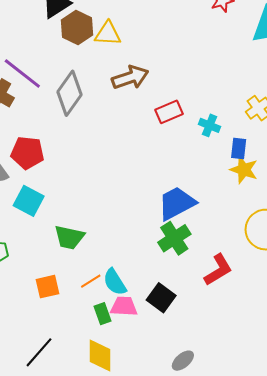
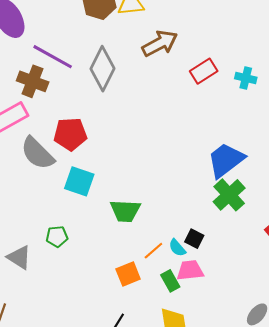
cyan semicircle: (115, 282) -> (177, 248), size x0.7
orange square: (47, 287) -> (128, 274), moved
black square: (161, 298) -> (194, 239), moved, size x0.7

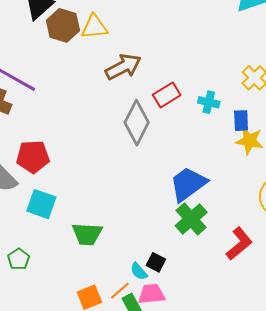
gray diamond: (102, 69) -> (137, 123), moved
green pentagon: (57, 237) -> (19, 259), turned -30
orange line: (153, 251) -> (120, 291), moved

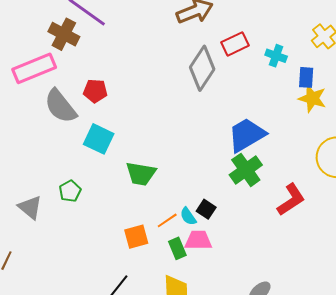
red pentagon: (33, 157) -> (95, 91), size x0.7
orange line: (120, 291) -> (167, 220), moved

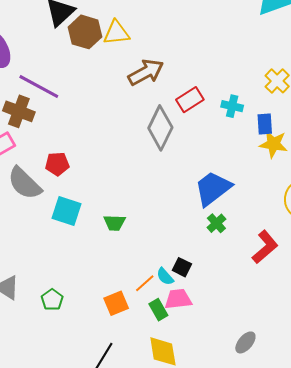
green cross: (246, 170) -> (216, 223), size x0.6
green trapezoid: (141, 174) -> (114, 223), moved, size x0.7
green pentagon: (70, 191) -> (52, 300), moved

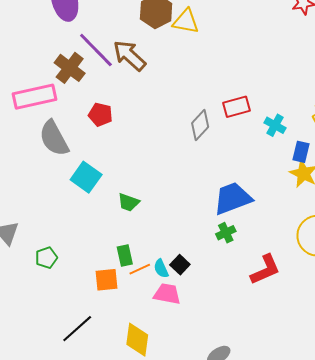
brown arrow: (146, 72) -> (129, 56), moved, turned -126
gray diamond: (160, 128) -> (200, 125), size x0.7
red pentagon: (57, 164) -> (100, 115), moved
green rectangle: (158, 310) -> (125, 255), moved

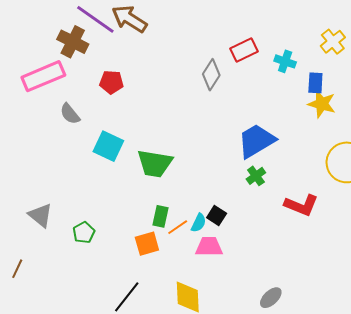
gray semicircle: (54, 138) -> (70, 114), size x0.6
green trapezoid: (128, 202) -> (155, 163), size x1.6
green rectangle: (125, 255) -> (161, 216), turned 35
cyan semicircle: (161, 269) -> (199, 223), turned -120
red L-shape: (265, 270) -> (301, 205), turned 56

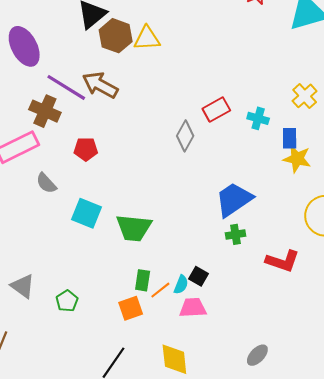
green cross: (256, 176) -> (235, 234), turned 30

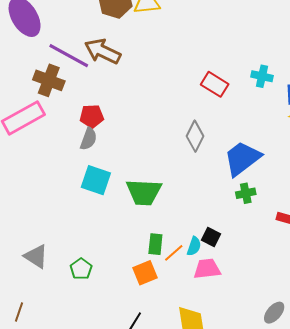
red rectangle: (216, 109) -> (215, 84), moved, turned 64
gray diamond: (185, 136) -> (195, 136), moved
gray semicircle: (46, 183) -> (89, 139), moved, turned -115

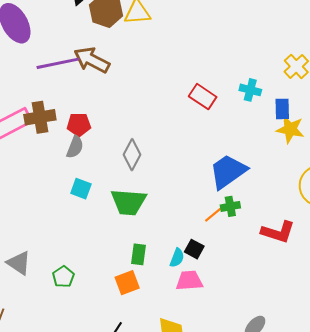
purple line: (69, 56) -> (58, 63), turned -42
brown cross: (49, 80) -> (40, 117), moved, turned -32
gray diamond: (195, 136) -> (132, 155), moved
cyan square: (96, 180) -> (81, 189), size x0.7
orange line: (174, 253) -> (214, 214), moved

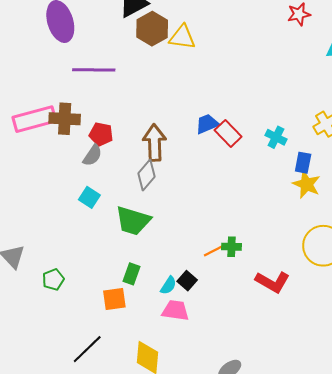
brown arrow: (92, 60) -> (154, 143), moved, turned 48
blue trapezoid: (228, 171) -> (207, 124), moved, size x0.6

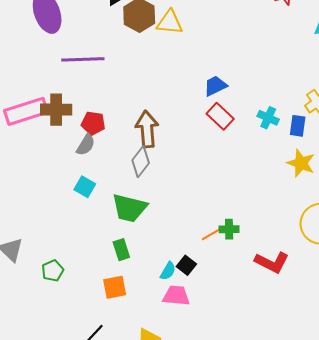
blue trapezoid: (207, 124) -> (215, 86), moved
blue rectangle: (303, 163) -> (298, 126), moved
green rectangle: (132, 274) -> (121, 250), moved, turned -35

